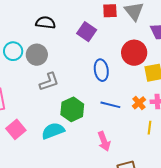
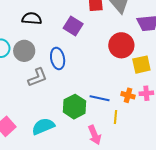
blue ellipse: (101, 70) -> (58, 58), moved
orange cross: (139, 103) -> (128, 95), turned -32
green hexagon: (72, 109) -> (74, 107), moved
yellow line: (149, 128) -> (116, 117), moved

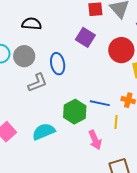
purple square: (73, 26) -> (85, 37), moved

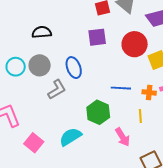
purple square: (85, 37) -> (97, 37), turned -30
blue line: (100, 103) -> (121, 88), moved

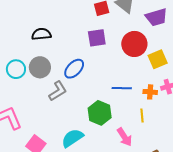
blue ellipse: (74, 68) -> (74, 69), turned 65

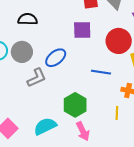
blue line: (122, 88) -> (101, 72), moved
pink arrow: (125, 137) -> (83, 131), moved

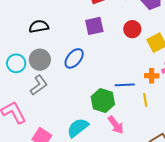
red circle: (119, 41) -> (132, 29), size x0.7
blue line: (101, 72) -> (125, 85), moved
gray L-shape: (37, 78) -> (39, 85), moved

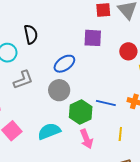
black semicircle: (39, 26) -> (31, 34), moved, turned 72
gray circle: (40, 60) -> (59, 90), moved
yellow line: (145, 100) -> (120, 134), moved

